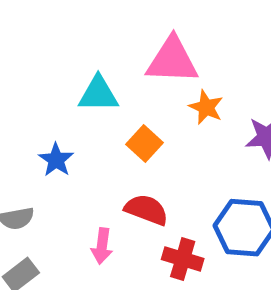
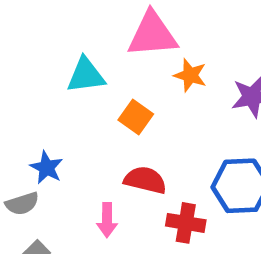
blue star: (56, 160) -> (46, 168), moved

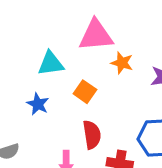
blue star: (46, 168) -> (38, 104), moved
red semicircle: (145, 180) -> (92, 135), turned 68

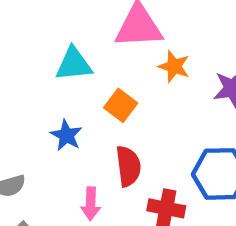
blue star: (38, 104) -> (66, 135), moved

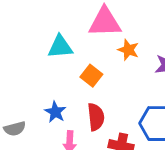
blue star: (66, 135) -> (55, 112), moved

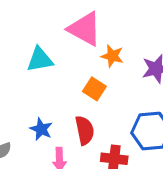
pink triangle: (105, 22) -> (85, 29), turned 36
orange square: (91, 76) -> (94, 89), moved

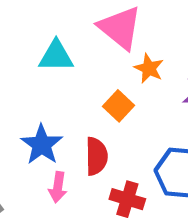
blue star: (41, 129) -> (42, 145), size x1.4

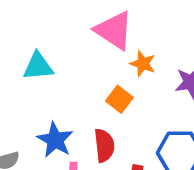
cyan triangle: (56, 56) -> (38, 66), moved

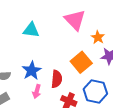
orange star: (143, 64) -> (98, 37), moved
orange square: (119, 99) -> (81, 62), moved, size x1.5

